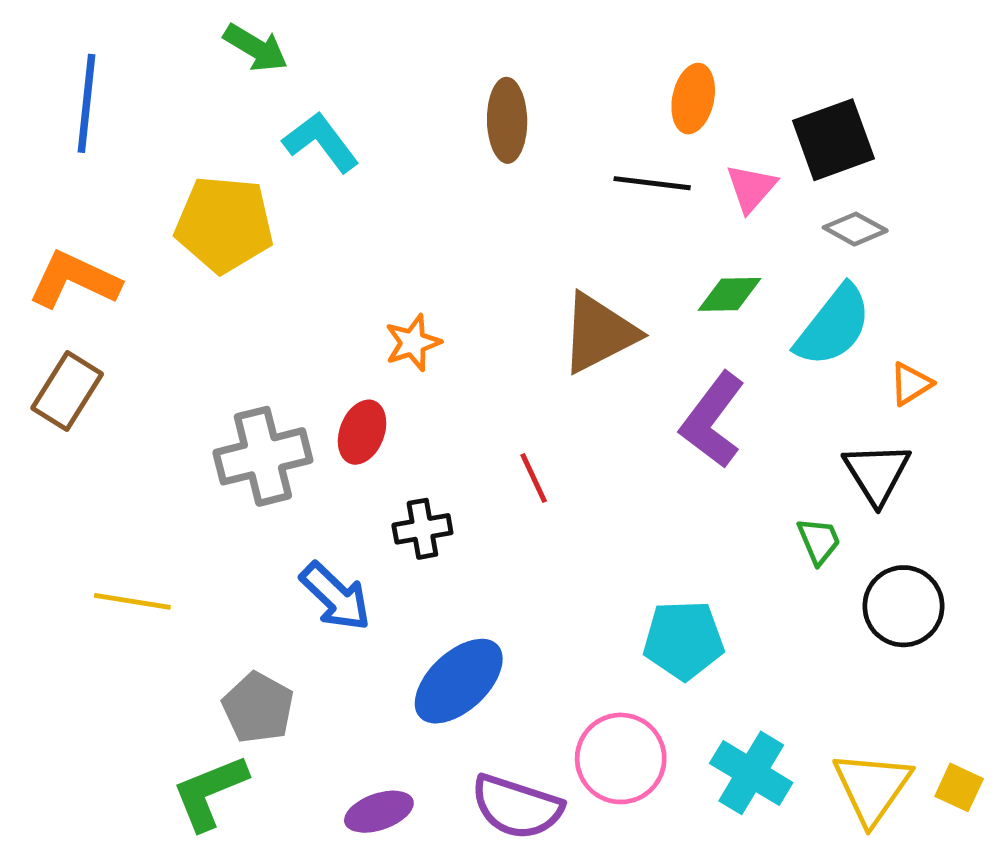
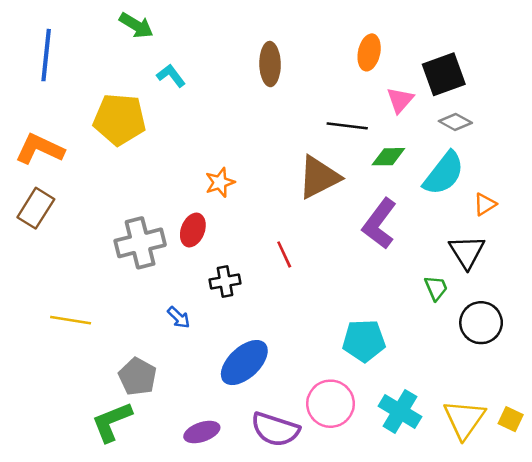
cyan L-shape: (321, 142) -> (171, 76), size x0.7
black line: (652, 183) -> (347, 126), moved
blue arrow: (335, 597) -> (179, 317), size x0.6

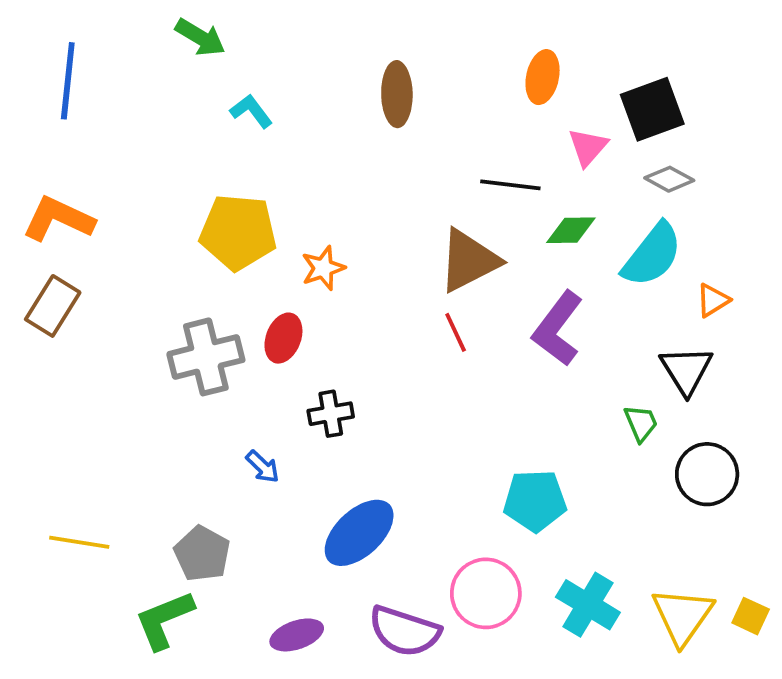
yellow pentagon: (119, 119) -> (238, 232), moved
red line: (284, 254) -> (456, 332), moved
yellow line: (71, 320) -> (79, 542), moved

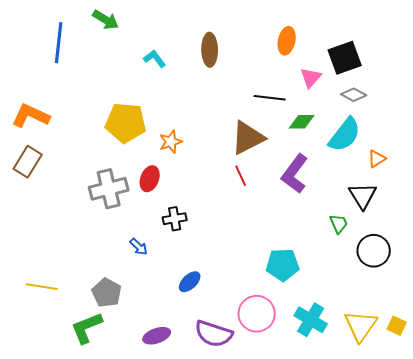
blue line: (68, 81) -> (59, 43), moved
cyan L-shape: (251, 111) -> (155, 59), moved
blue ellipse: (359, 533) -> (190, 282), size x0.6

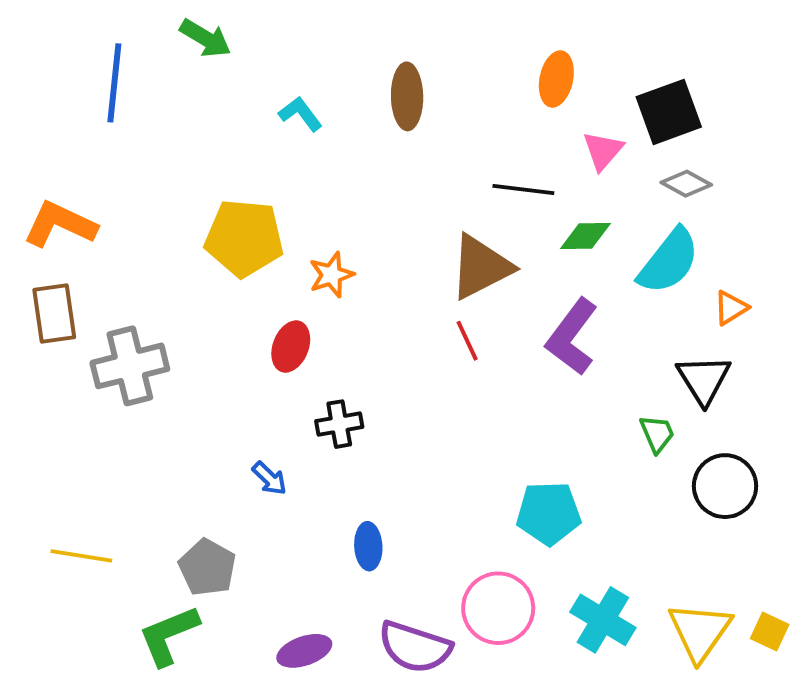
brown rectangle: (28, 162) -> (54, 314), turned -40
gray cross: (109, 189) -> (130, 366), moved
blue ellipse: (190, 282) -> (368, 546), turned -50

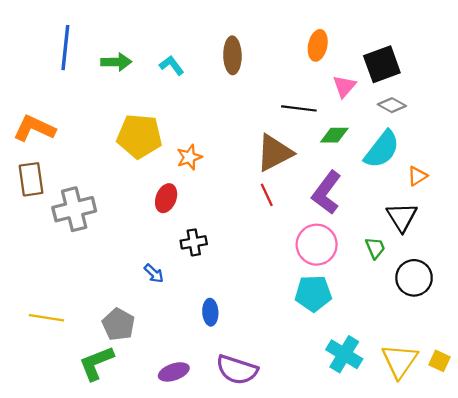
green arrow: (205, 38) -> (116, 62), moved, turned -32
pink circle: (498, 608) -> (317, 245), moved

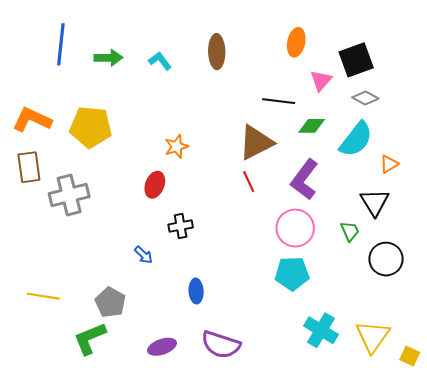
yellow pentagon: (139, 136) -> (91, 127), moved
yellow square: (439, 361) -> (410, 356), moved

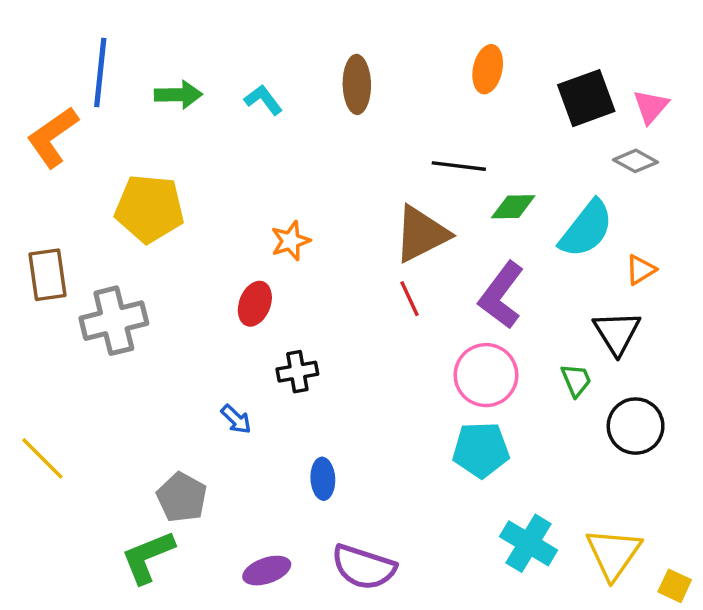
pink triangle: (321, 80) -> (651, 107), moved
gray diamond: (365, 98) -> (636, 161), moved
orange L-shape: (32, 120) -> (53, 137), moved, turned -60
yellow line: (43, 296) -> (42, 458), moved, turned 36

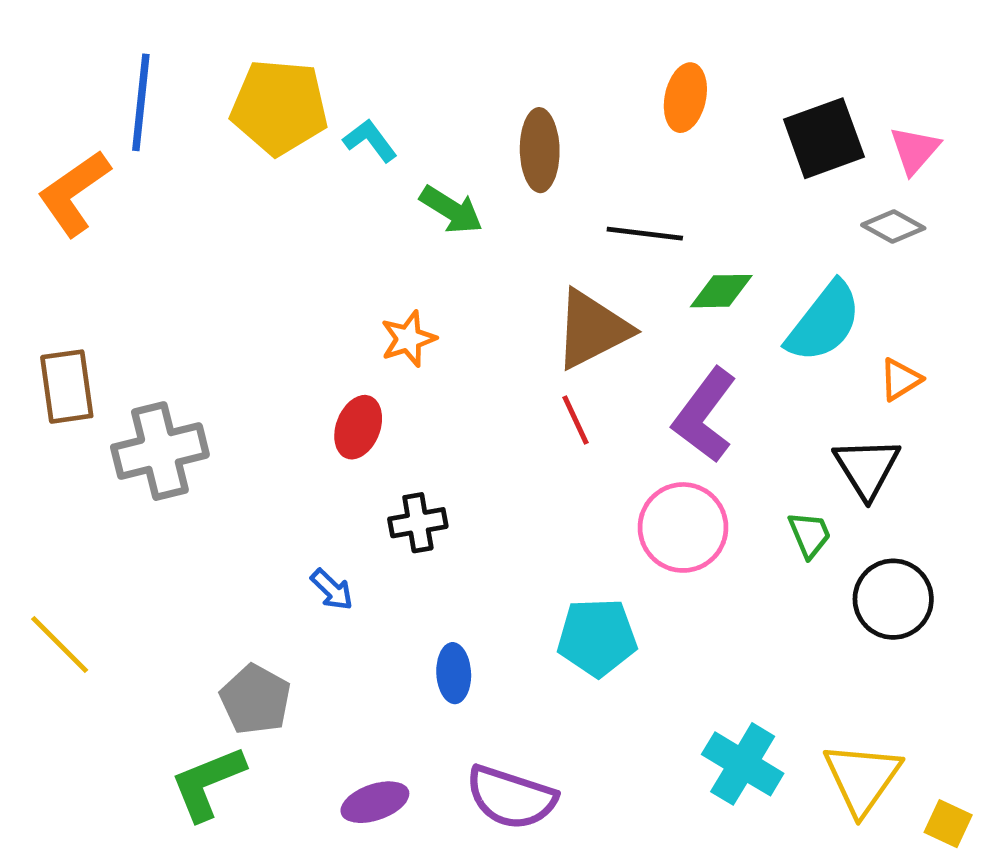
brown ellipse: (357, 84) -> (540, 150), moved
green arrow: (178, 95) -> (451, 210), moved, turned 33
yellow pentagon: (149, 209) -> (279, 107), moved
cyan pentagon: (481, 450) -> (597, 637), moved

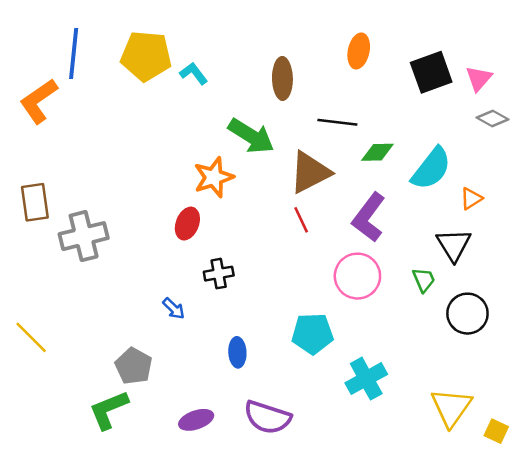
green arrow: (451, 210) -> (251, 136), moved, size x1.4
gray diamond: (893, 227) -> (492, 119), moved
orange star: (408, 339) -> (214, 177), size x1.4
cyan cross: (743, 764) -> (366, 379), moved, turned 30

